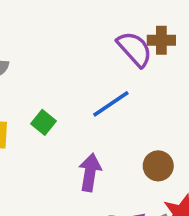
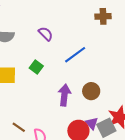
purple semicircle: (135, 49) -> (46, 34), moved, size x0.7
brown circle: (158, 166) -> (91, 91), moved

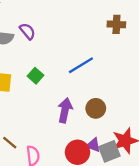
purple semicircle: (46, 34) -> (27, 31), moved
purple triangle: (92, 123) -> (93, 145), turned -32

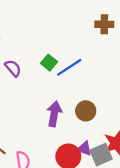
purple semicircle: (27, 31) -> (13, 68), moved
green square: (35, 76) -> (49, 63), moved

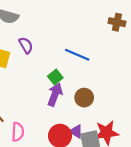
green square: (49, 63) -> (55, 77), moved
blue line: (69, 67) -> (77, 55), turned 45

